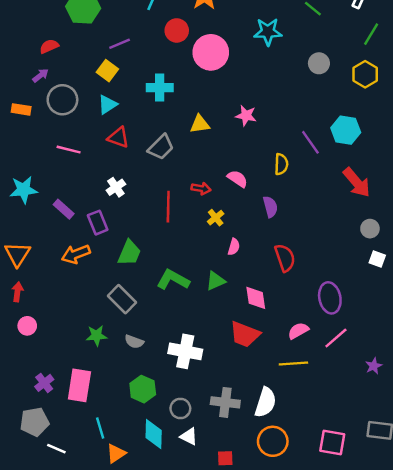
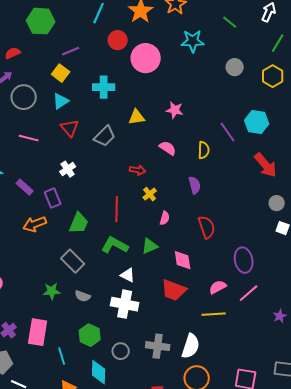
red triangle: (118, 137) -> (70, 128), turned 30
pink semicircle: (237, 179) -> (168, 148), moved
red line: (168, 207) -> (117, 209), moved
cyan line: (100, 428) -> (62, 356), moved
white triangle: (189, 436) -> (128, 275), moved

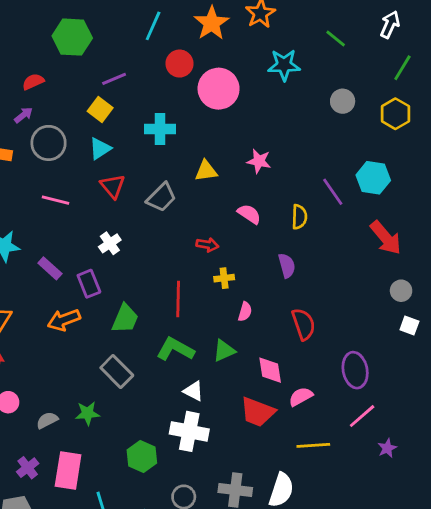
yellow cross: (150, 194) -> (224, 278), turned 32
pink semicircle: (218, 287) -> (301, 397), moved
gray semicircle: (83, 296) -> (47, 420), moved, turned 133
purple star: (280, 316) -> (387, 448), moved
green hexagon: (90, 335) -> (142, 457), moved

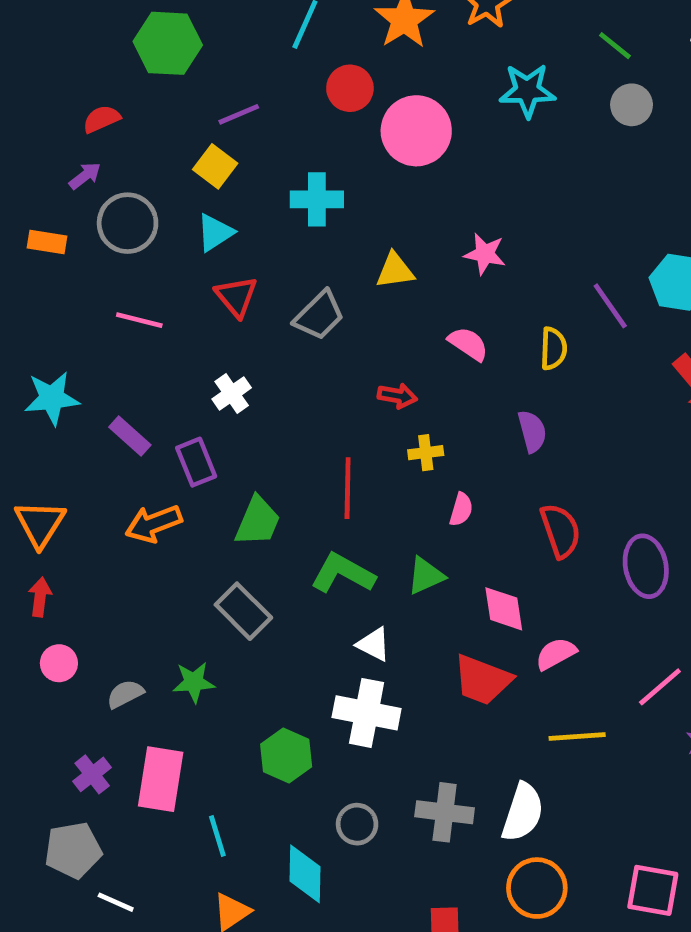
gray circle: (343, 101) -> (632, 105), moved
purple ellipse: (355, 370) -> (646, 566), moved

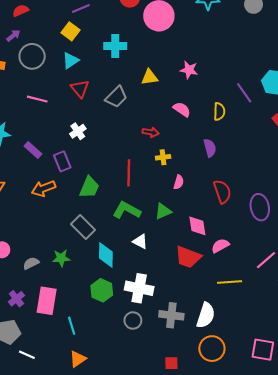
white cross: (367, 713) -> (139, 288), moved
cyan diamond: (305, 874) -> (106, 255), moved

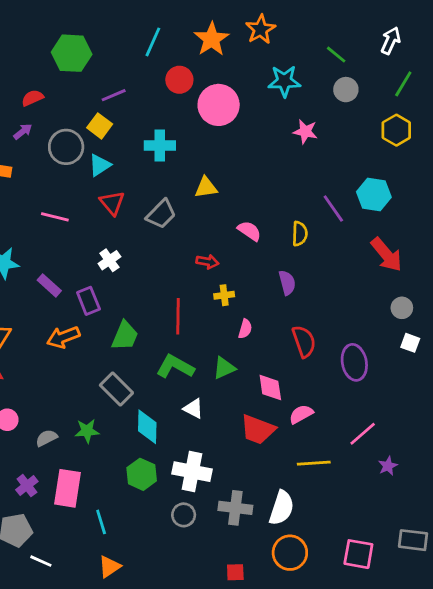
gray circle: (32, 56) -> (66, 147), moved
pink star: (189, 70) -> (305, 132), moved

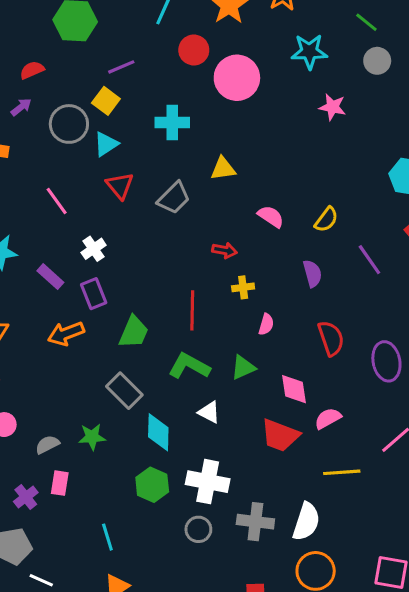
purple line: (333, 208) -> (369, 260), moved
pink line: (55, 217) -> (57, 201), turned 40
yellow semicircle: (300, 234) -> (326, 220), turned 35
white cross: (109, 260) -> (94, 249), moved
pink rectangle: (67, 488) -> (60, 483), moved, size x0.6

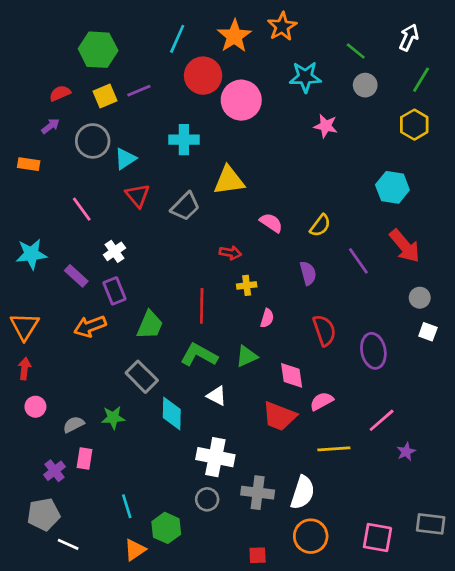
red circle: (194, 50) -> (203, 76), size x1.4
yellow square: (106, 101) -> (105, 96), moved, turned 30
yellow triangle: (223, 169) -> (229, 180), size x1.4
green hexagon: (152, 485) -> (166, 528), moved

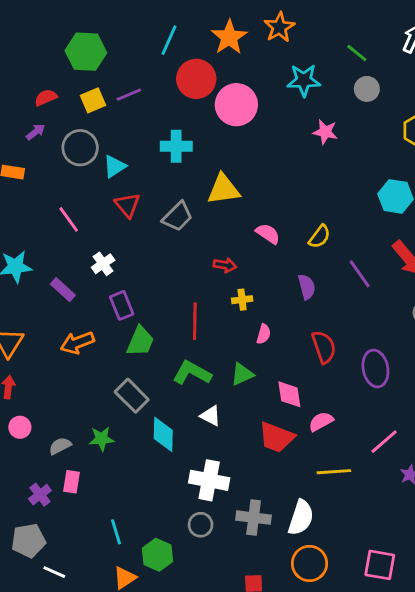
purple rectangle: (114, 291) -> (122, 305), moved

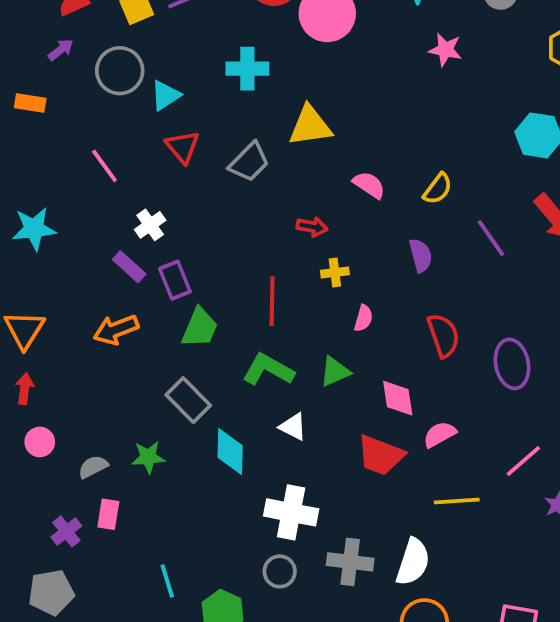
purple rectangle: (63, 290) -> (129, 267), moved

